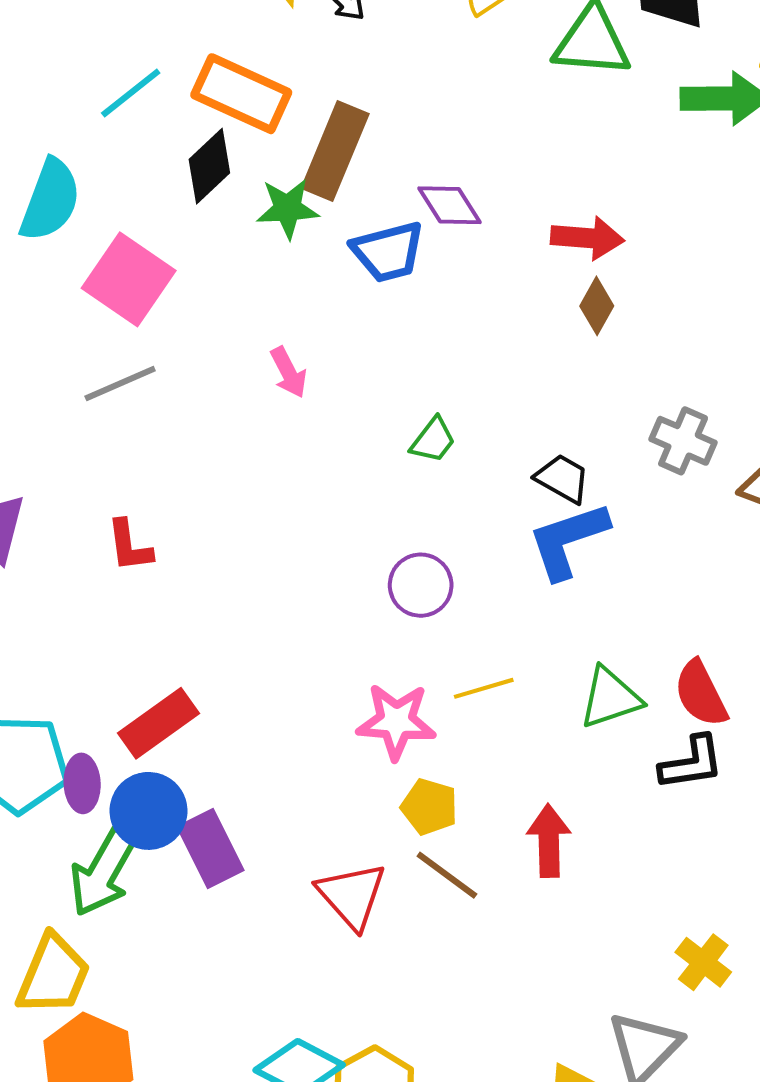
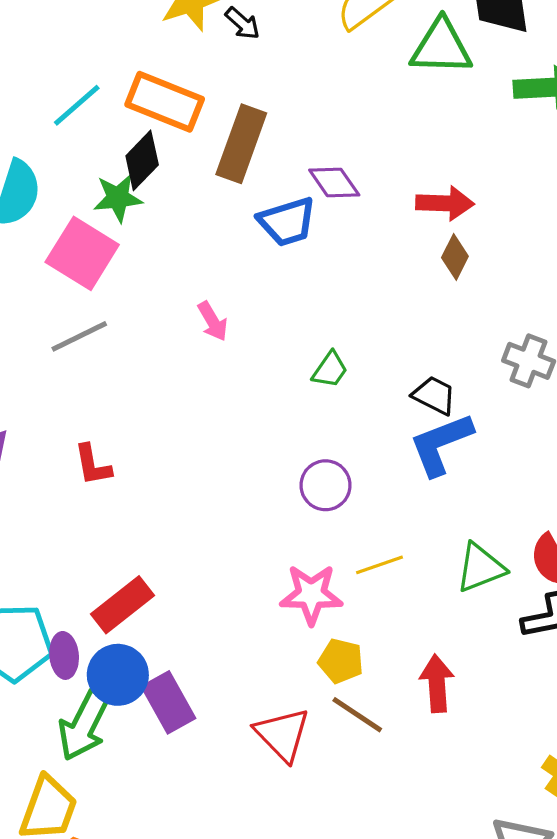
green star: (288, 208) -> (118, 198), moved

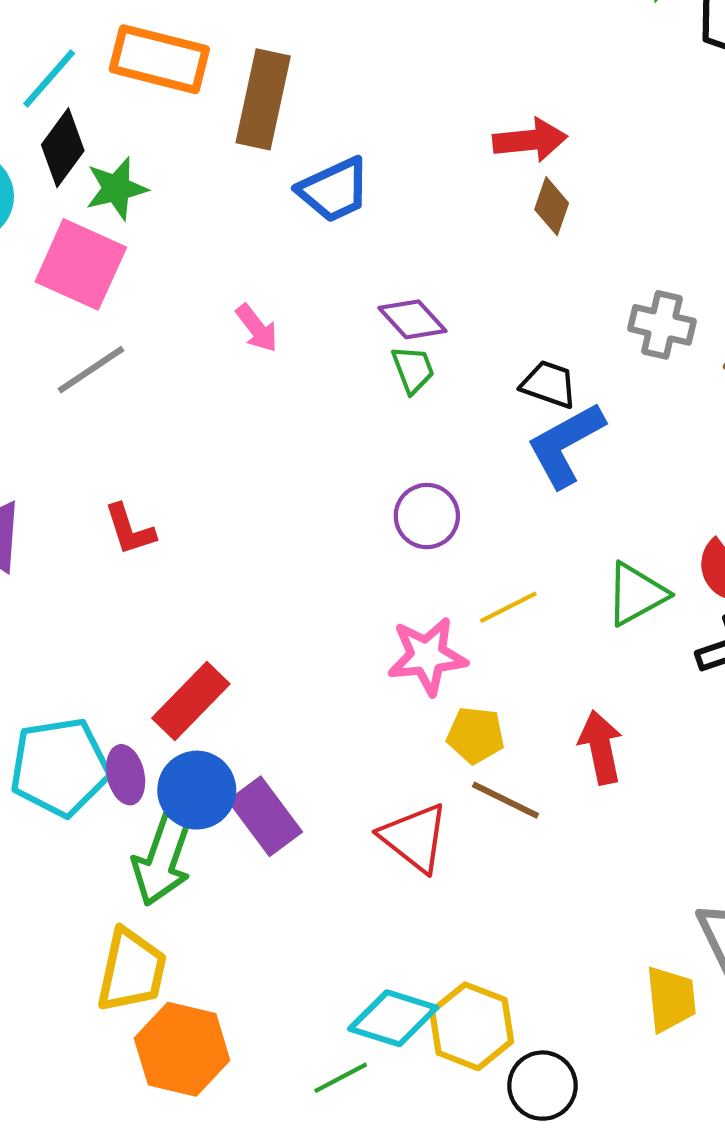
black diamond: (142, 160) -> (63, 148), moved
purple diamond: (334, 183) -> (412, 319), moved
green trapezoid: (330, 370) -> (413, 369), turned -48

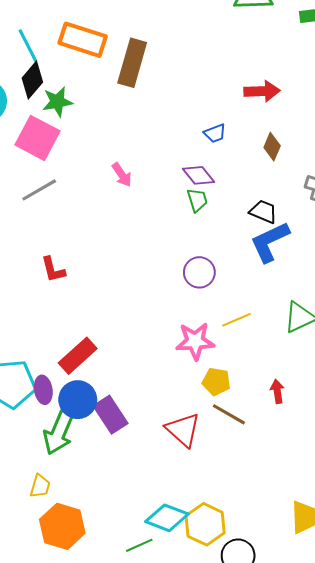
cyan line: (49, 78) -> (28, 46), turned -72
blue trapezoid: (334, 190) -> (215, 133), moved, size x0.6
brown diamond: (552, 206) -> (272, 147), moved
red arrow: (601, 747) -> (277, 391), size x0.7
yellow trapezoid: (132, 970) -> (40, 486), size x0.6

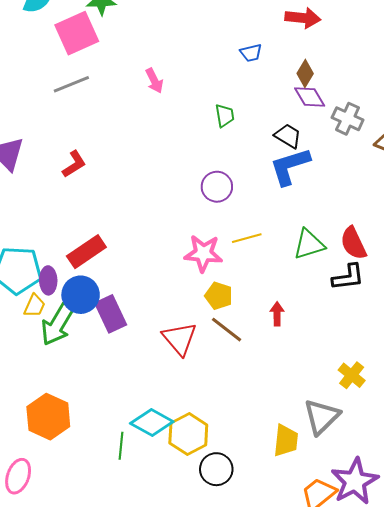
pink square: (38, 138) -> (77, 33), turned 30
purple diamond: (199, 175) -> (310, 97), moved
red L-shape: (53, 270) -> (74, 164), turned -116
yellow trapezoid: (40, 486) -> (34, 306), moved
green line: (139, 545) -> (121, 446), turned -68

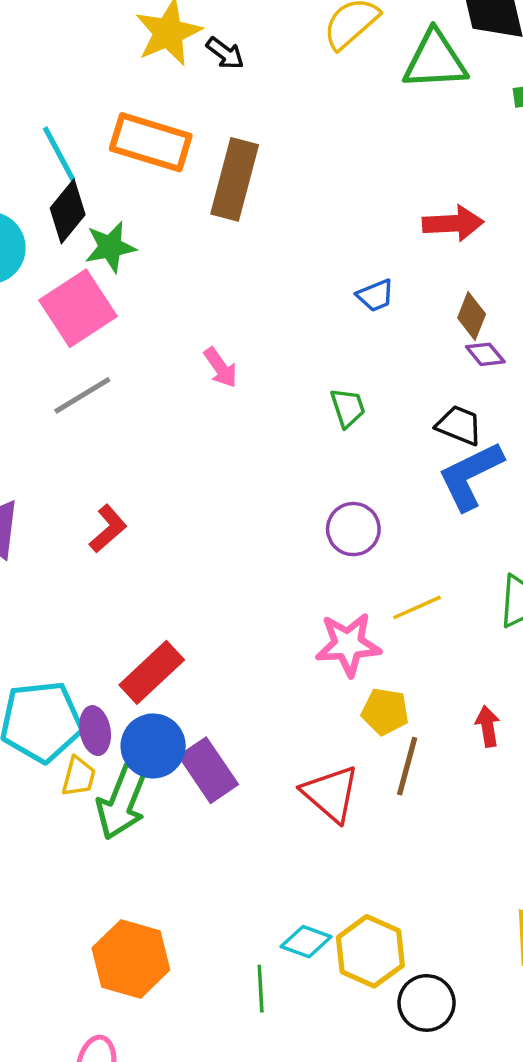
purple diamond: (310, 97) -> (485, 354), size x0.7
brown line: (227, 330) -> (407, 766), turned 76
cyan diamond: (152, 422) -> (306, 942), size x0.7

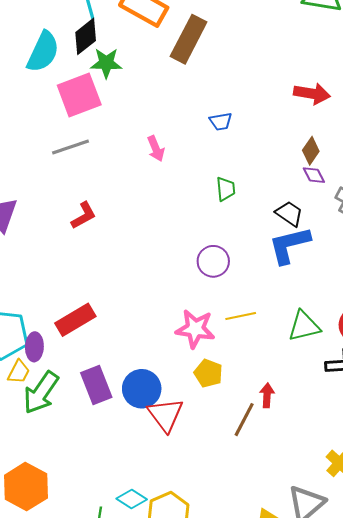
blue trapezoid: (375, 295) -> (221, 121), moved
red L-shape: (108, 529) -> (84, 215), moved
blue circle: (153, 746) -> (142, 389), moved
brown line: (407, 766) -> (244, 420), moved

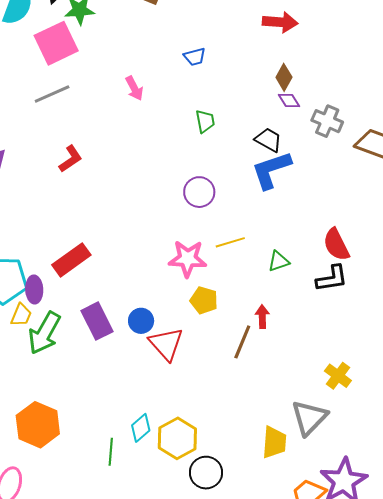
green triangle: (304, 326) -> (279, 261), moved, size x0.7
blue circle: (142, 389) -> (141, 321), size x0.7
cyan diamond: (132, 499) -> (141, 428), turned -68

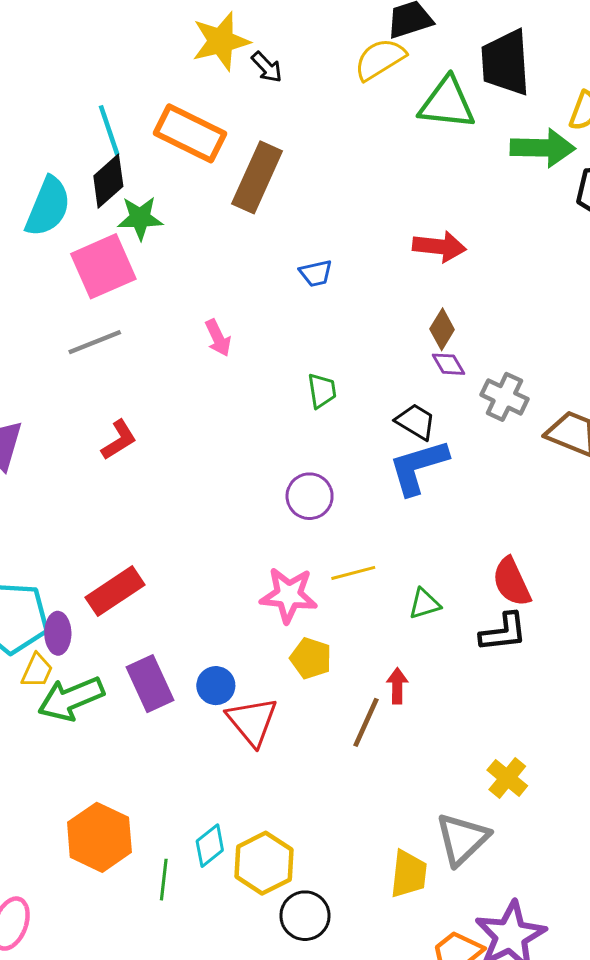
blue trapezoid: (195, 57) -> (316, 273), moved
green arrow: (44, 333) -> (71, 699), turned 36
orange hexagon: (38, 425) -> (99, 837), moved

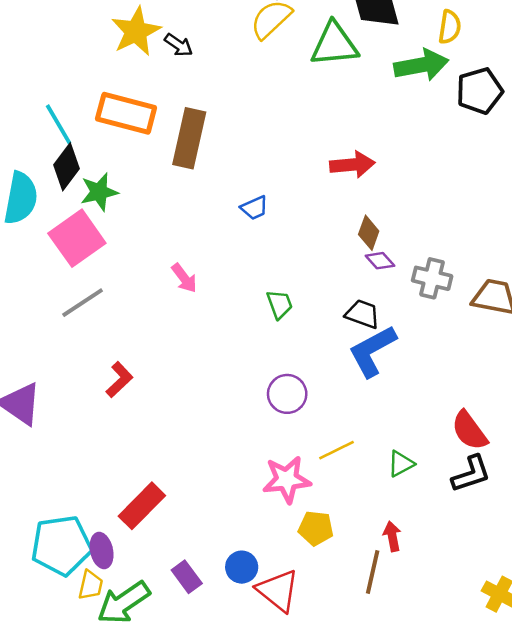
purple rectangle: (150, 684) -> (187, 577), size x0.7

